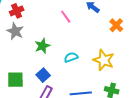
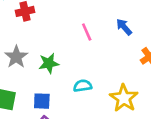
gray star: (15, 31) -> (16, 57), moved
blue square: (43, 75) -> (42, 101), turned 32

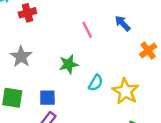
green star: (49, 63) -> (69, 64), moved
cyan semicircle: (83, 86) -> (96, 83), moved, turned 132

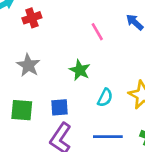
green star: (69, 64) -> (80, 70), turned -30
cyan semicircle: (96, 83) -> (105, 98), moved

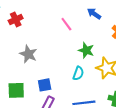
gray star: (28, 65) -> (28, 54), moved
green star: (80, 70) -> (86, 50), moved

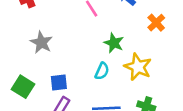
green square: (16, 90) -> (23, 87), turned 30

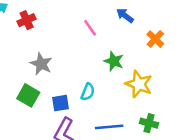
cyan semicircle: (102, 71) -> (88, 92), moved
green square: (23, 87) -> (28, 95), moved

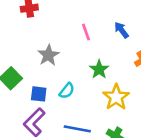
gray star: (41, 64) -> (48, 55), moved

